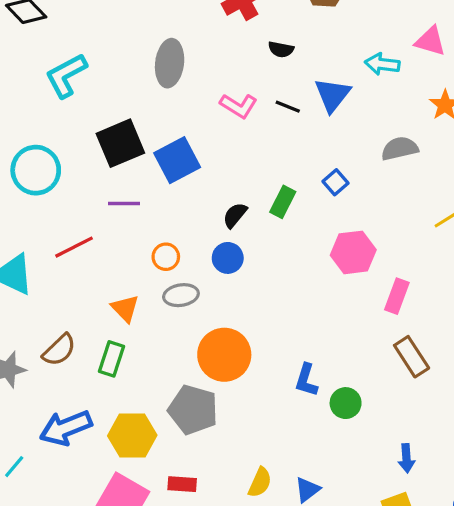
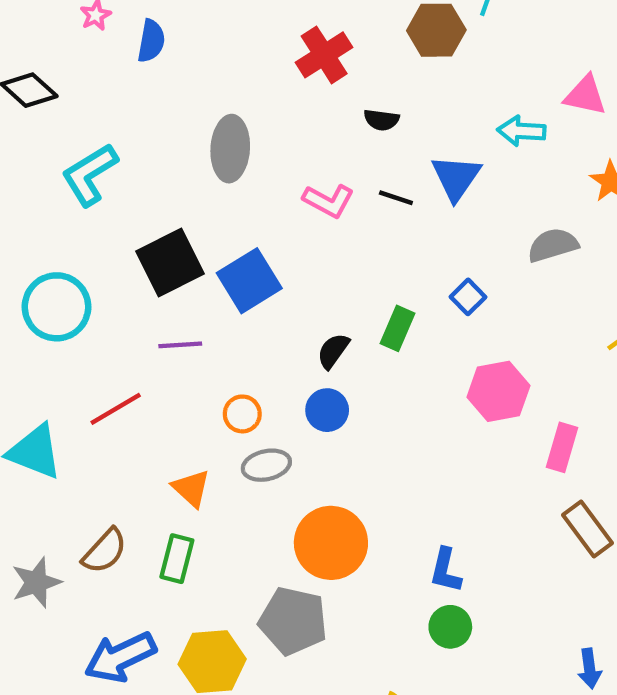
green circle: (346, 403) -> (450, 627), moved

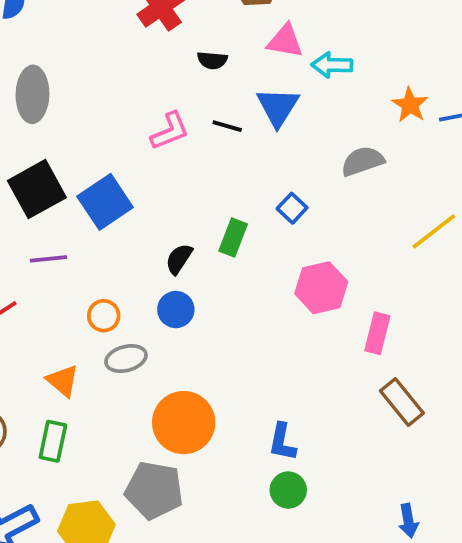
pink triangle: (585, 95) -> (285, 41), moved
gray ellipse: (230, 149) -> (32, 94), moved
pink L-shape: (328, 201) -> (170, 131), turned -48

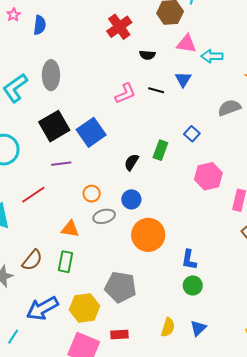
blue triangle: (278, 107) -> (183, 79), size x0.7
blue circle: (176, 310) -> (131, 199), moved
orange triangle: (63, 381) -> (70, 229), turned -30
orange circle: (184, 423) -> (148, 235), moved

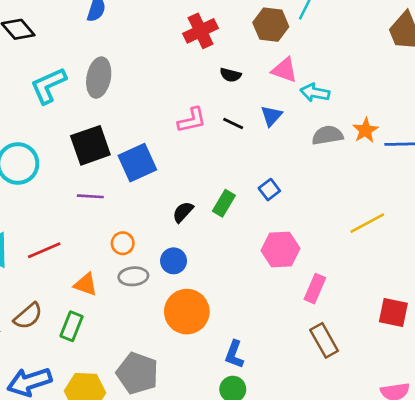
gray semicircle: (229, 108) -> (327, 135), moved
red line: (33, 195) -> (44, 250), moved

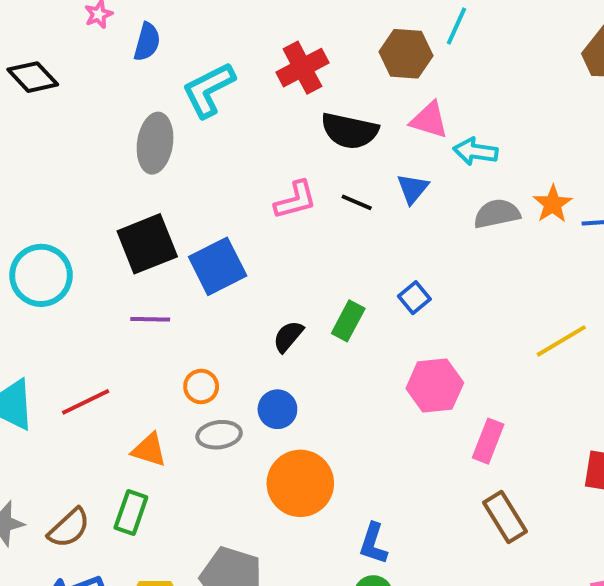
black semicircle: (230, 75) -> (350, 131), size x1.8
cyan L-shape: (48, 85) -> (209, 90), moved
brown semicircle: (28, 316) -> (69, 528), moved

